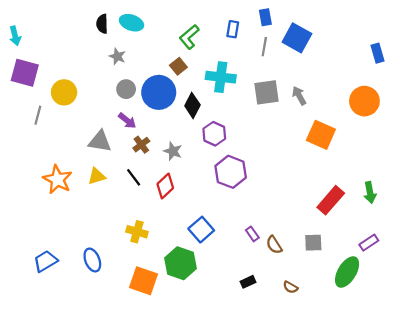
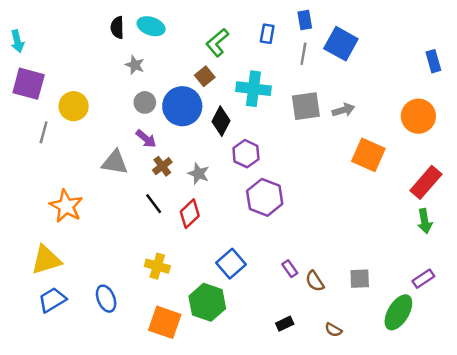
gray arrow: (299, 96) -> (343, 110), turned 102
yellow triangle: (97, 176) -> (46, 260), moved, size x1.5
red rectangle: (331, 200) -> (426, 182), moved

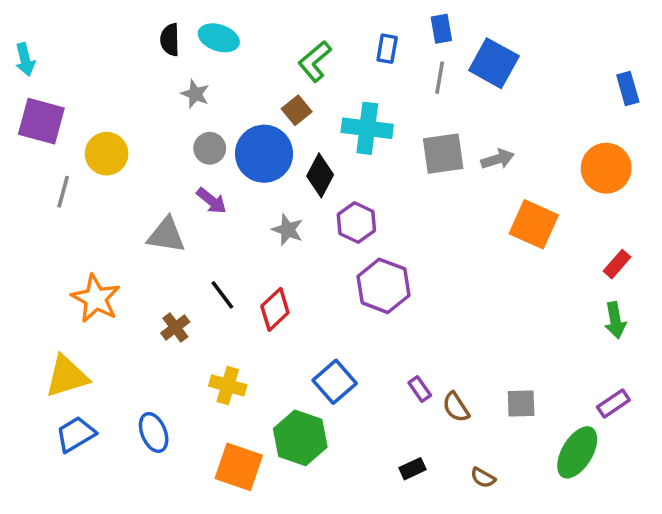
brown cross: (162, 166) -> (175, 327), moved
gray star: (199, 174) -> (288, 230), moved
red rectangle: (426, 182) -> (617, 264), size x0.6

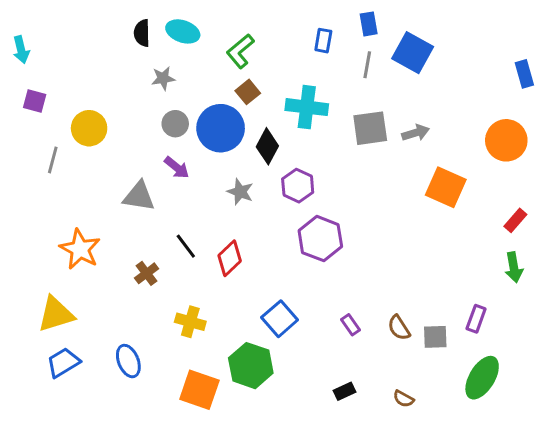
green L-shape: (315, 61) -> (240, 51), moved
gray star: (195, 94) -> (163, 78), turned -30
purple square: (41, 121) -> (35, 101), size x0.6
purple rectangle: (613, 403) -> (476, 319), moved, turned -36
brown semicircle: (456, 407) -> (399, 328), moved

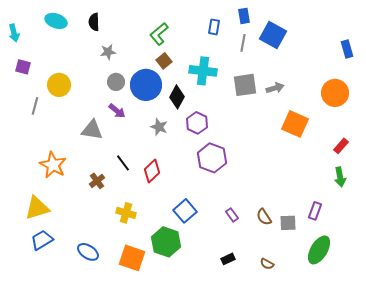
cyan ellipse: (183, 31) -> (56, 21), moved
blue ellipse: (128, 361) -> (88, 252), moved, turned -35

